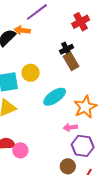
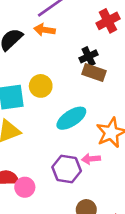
orange arrow: (22, 30) -> (44, 30), moved
brown rectangle: (71, 61) -> (94, 72), turned -42
purple hexagon: (83, 146) -> (67, 169), moved

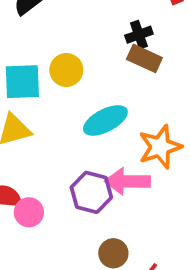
pink arrow: (91, 159) -> (127, 181), size x1.6

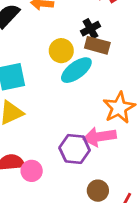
yellow circle: (66, 70) -> (61, 51), moved
cyan ellipse: (105, 120) -> (76, 70), moved

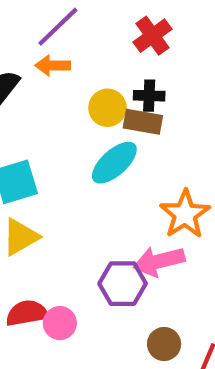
black cross: (90, 29) -> (149, 96), moved, turned 36
yellow circle: (61, 51) -> (107, 108), moved

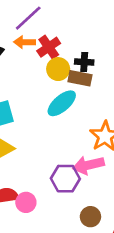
red cross: (153, 36) -> (49, 47), moved

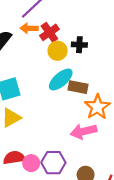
brown rectangle: (80, 78) -> (78, 87), moved
purple hexagon: (65, 179) -> (53, 163), moved

